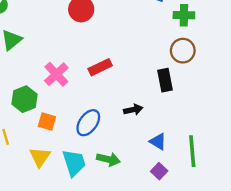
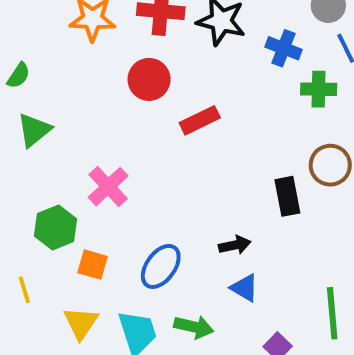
brown circle: (183, 51) -> (330, 165), moved
red rectangle: (100, 67) -> (200, 120), moved
blue triangle: (158, 142) -> (245, 288), moved

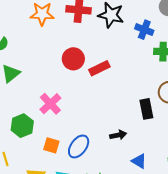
red circle: (149, 79) -> (73, 59), moved
orange square: (93, 265) -> (51, 145), moved
blue triangle: (245, 288) -> (139, 161), moved

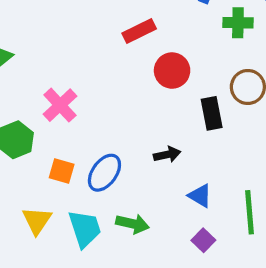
red circle: (73, 59) -> (172, 71), moved
red rectangle: (99, 68) -> (139, 31), moved

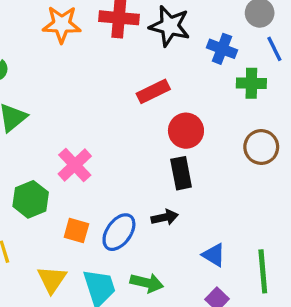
black rectangle: (212, 113) -> (181, 173), moved
black arrow: (167, 155) -> (165, 217), moved

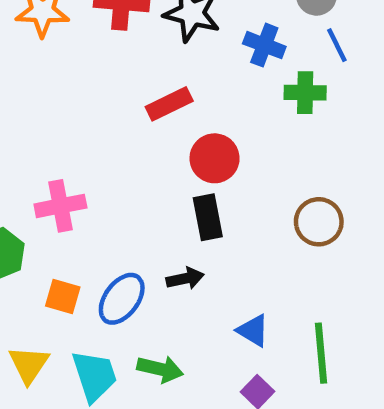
brown circle: (261, 147) -> (319, 222), moved
pink cross: (75, 165) -> (60, 206), turned 32

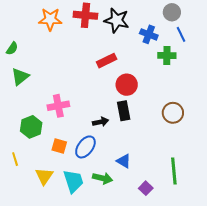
black arrow: (185, 278) -> (101, 122), moved
blue triangle: (253, 331) -> (124, 161), moved

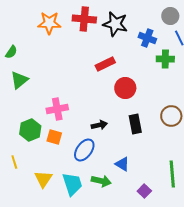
black rectangle: (124, 111) -> (135, 124), moved
orange square: (59, 146) -> (54, 137), moved

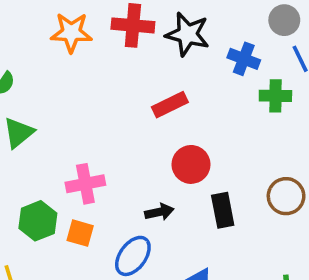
red circle: (125, 88) -> (191, 164), moved

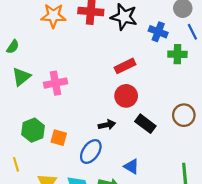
red rectangle: (170, 105) -> (125, 66), moved
pink cross: (85, 184) -> (56, 83), moved
black rectangle: (223, 210) -> (145, 124), turned -42

